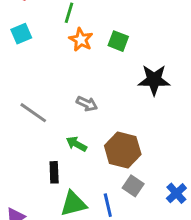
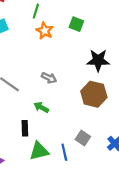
green square: (118, 41) -> (76, 24), moved
brown hexagon: (123, 150) -> (94, 94), moved

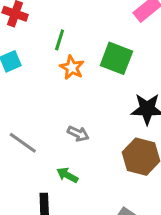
green square: (76, 24) -> (116, 58), size x1.5

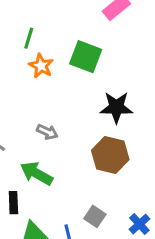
green arrow: (67, 175) -> (37, 173), size x1.5

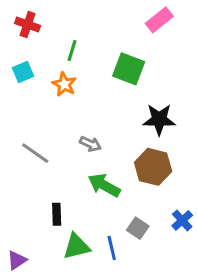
orange star: (41, 66) -> (64, 84), moved
green arrow: (37, 173) -> (104, 185), moved
blue cross: (139, 224) -> (182, 220), moved

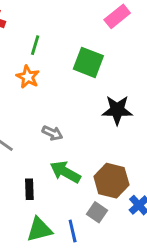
brown hexagon: (153, 167) -> (111, 181), moved
black rectangle: (57, 214) -> (29, 189), moved

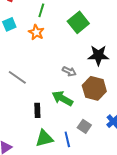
green square: (88, 62) -> (78, 22), turned 30
gray arrow: (52, 133) -> (69, 71), moved
brown hexagon: (111, 181) -> (94, 88), moved

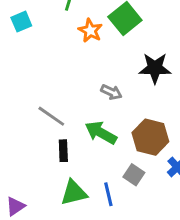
orange star: (36, 32) -> (90, 31), moved
gray line: (17, 77) -> (51, 116), moved
brown hexagon: (94, 88) -> (150, 137), moved

